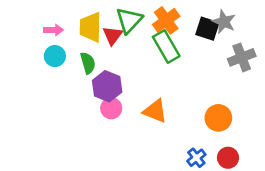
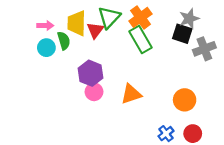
gray star: (224, 22) -> (189, 19), turned 30
black square: (207, 29) -> (182, 34), moved
green semicircle: (88, 63) -> (64, 41), moved
orange triangle: (155, 111) -> (131, 94), turned -40

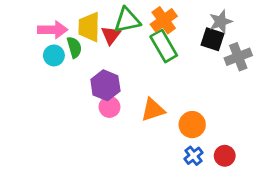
green triangle: (109, 17) -> (127, 20), turned 35
pink arrow: (45, 26) -> (53, 30), size x1.5
orange circle: (185, 100) -> (192, 125), moved

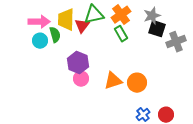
gray star: (221, 22) -> (152, 16), moved
green rectangle: (164, 46) -> (121, 34), size x0.7
orange circle: (192, 125) -> (137, 83), moved

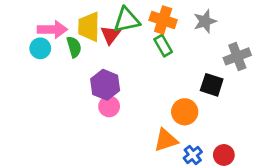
orange cross: (121, 15) -> (163, 20), turned -36
black square: (157, 29) -> (212, 85), moved
cyan circle: (40, 41) -> (40, 48), moved
orange triangle: (113, 81) -> (166, 140), moved

